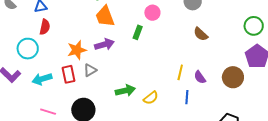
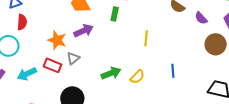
orange star: (77, 50) -> (57, 40), turned -30
yellow line: (180, 72) -> (146, 38), moved
red rectangle: (69, 74) -> (52, 65), turned -48
purple semicircle: (200, 77) -> (201, 18), moved

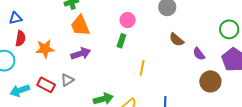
green rectangle: (115, 14) -> (121, 41), moved
orange star: (57, 40) -> (45, 49), moved, turned -30

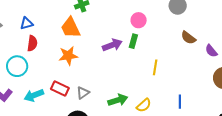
orange trapezoid: (80, 26) -> (70, 28), moved
orange star: (45, 49) -> (68, 56), moved
purple arrow: (81, 54) -> (112, 45), moved
gray triangle: (67, 80) -> (83, 93), moved

